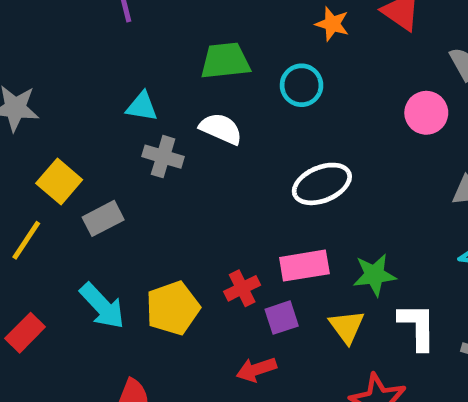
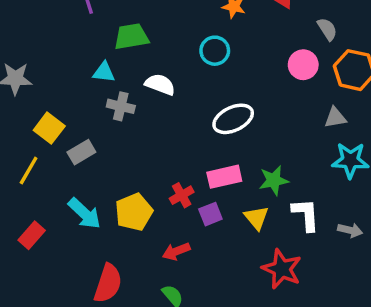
green trapezoid: (225, 61) -> (131, 37), moved
red arrow: (256, 370) -> (176, 251), moved

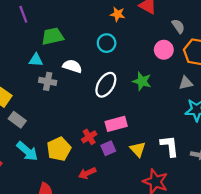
white ellipse: (233, 119) -> (106, 85), moved, turned -30
gray rectangle: (81, 152) -> (17, 120), moved, turned 70
green star: (274, 180) -> (142, 81), moved, turned 30

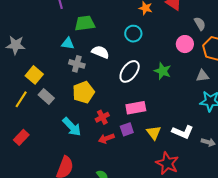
red cross: (89, 137) -> (102, 117), moved
white L-shape: (170, 146) -> (183, 132), turned 115
yellow pentagon: (59, 149) -> (83, 92), moved
cyan arrow: (27, 151) -> (72, 127), moved
red arrow: (87, 173) -> (106, 138), moved

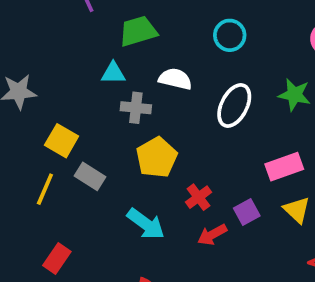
pink rectangle: (136, 108) -> (284, 167), moved

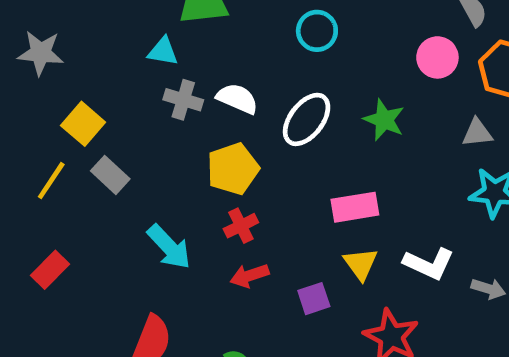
white semicircle: (175, 79) -> (237, 99), moved
yellow pentagon: (157, 157) -> (233, 169), moved
purple square: (247, 212) -> (314, 299), moved

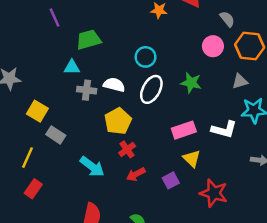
cyan circle: (317, 31) -> (146, 57), moved
yellow line: (51, 181) -> (28, 158), moved
white L-shape: (429, 264) -> (224, 129), moved

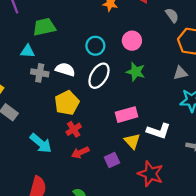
pink circle: (213, 46) -> (132, 41), moved
white L-shape: (224, 129) -> (159, 131), moved

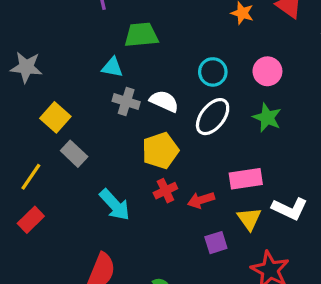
red arrow: (80, 152) -> (201, 200), moved

